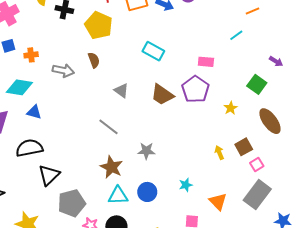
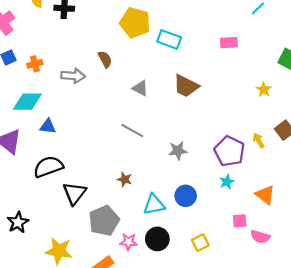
yellow pentagon: (99, 25) -> (135, 23), moved
purple pentagon: (196, 89) -> (229, 151), moved
brown star: (111, 167) -> (125, 179), moved, size x0.6

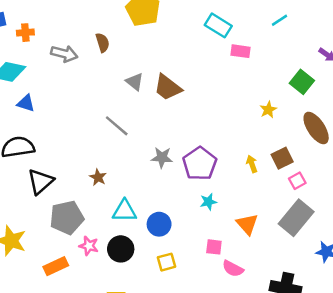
cyan rectangle: (169, 39) -> (218, 25), moved
brown trapezoid: (186, 86) -> (168, 87), moved
purple pentagon: (229, 151) -> (200, 164), moved
blue circle: (186, 196) -> (159, 224), moved

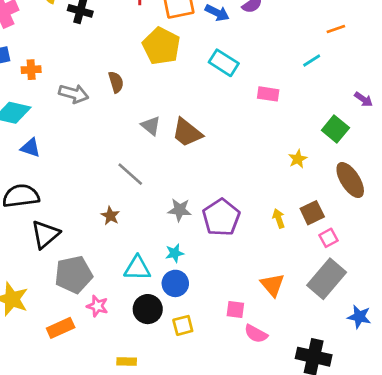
cyan rectangle: (218, 25) -> (224, 63), moved
brown star: (98, 177) -> (110, 216), moved
cyan star: (208, 202) -> (175, 253), moved
black circle: (121, 249) -> (148, 309), moved

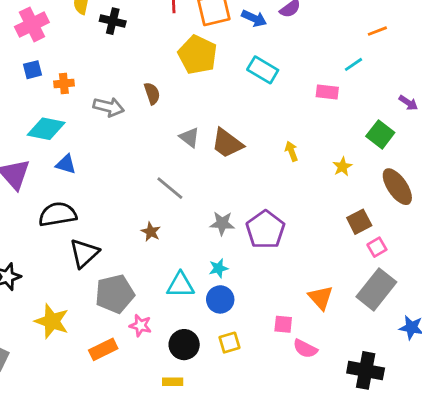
pink rectangle: (268, 94) -> (327, 92), moved
yellow arrow: (279, 218) -> (291, 151), moved
black circle: (148, 309) -> (184, 345), moved

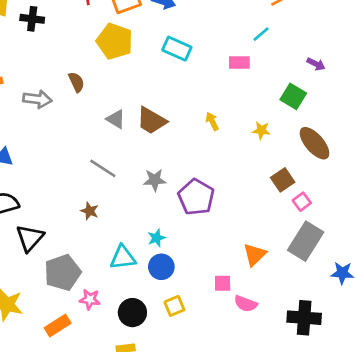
yellow star: (342, 167) -> (261, 130), turned -30
gray star: (222, 223) -> (155, 180), moved
orange triangle: (321, 298) -> (255, 255), turned 35

